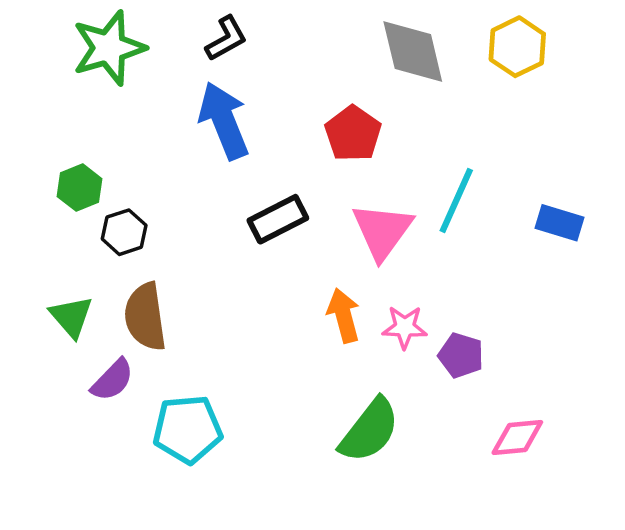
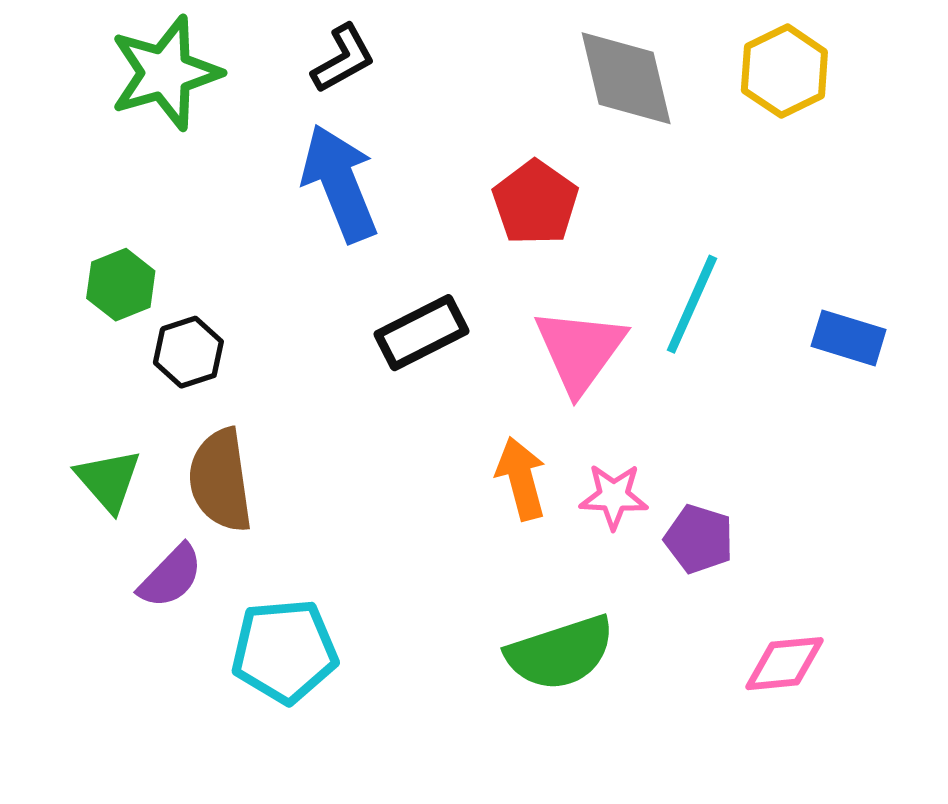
green semicircle: (369, 430) -> (560, 653), turned 34

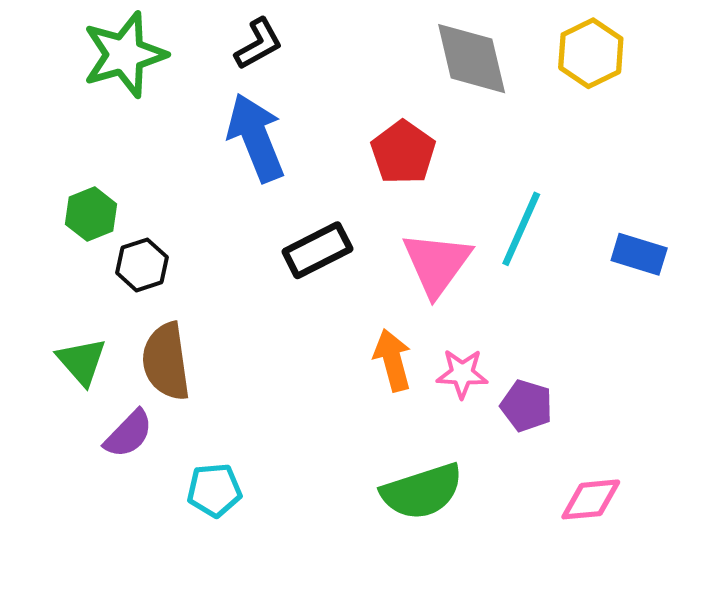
cyan pentagon: (285, 651) -> (214, 490), size x0.7

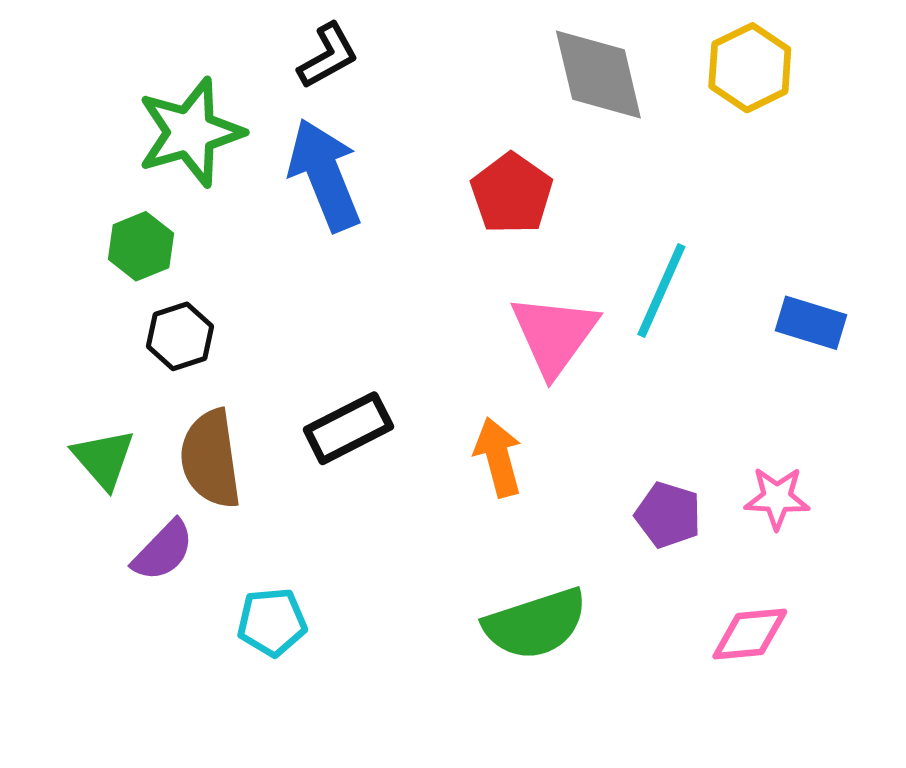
green star: (125, 55) -> (190, 132), moved
green hexagon: (91, 214) -> (141, 246), moved
black rectangle: (317, 250) -> (348, 428), moved
pink star: (462, 374) -> (777, 498), moved

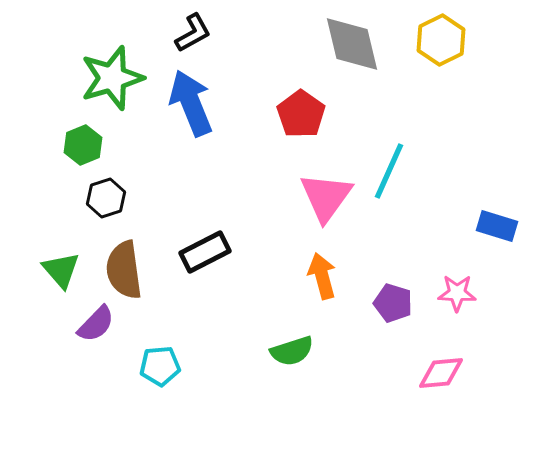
blue rectangle: (811, 323) -> (497, 226), moved
orange arrow: (498, 457) -> (322, 276), moved
green semicircle: (535, 624) -> (292, 351), moved, size x0.7

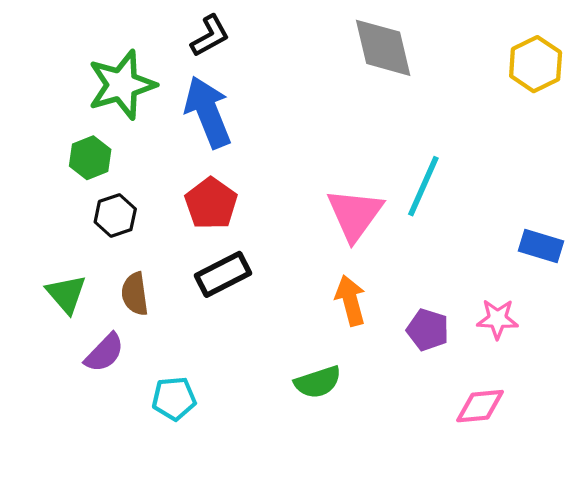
yellow hexagon: (441, 40) -> (536, 64), moved
red pentagon: (301, 114) -> (211, 204), moved
brown semicircle: (124, 270) -> (135, 294), size x0.7

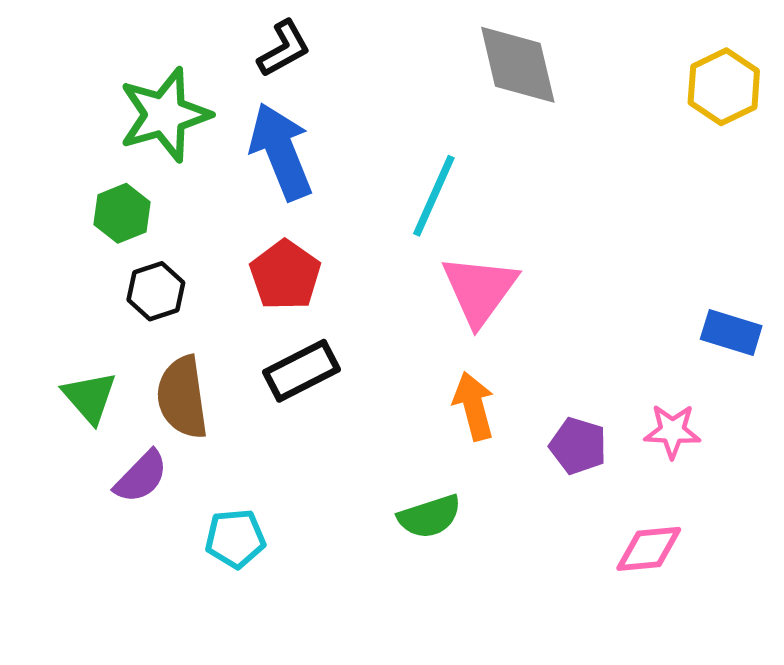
cyan line: (423, 186) -> (434, 196), moved
brown semicircle: (135, 294) -> (182, 397), size x1.4

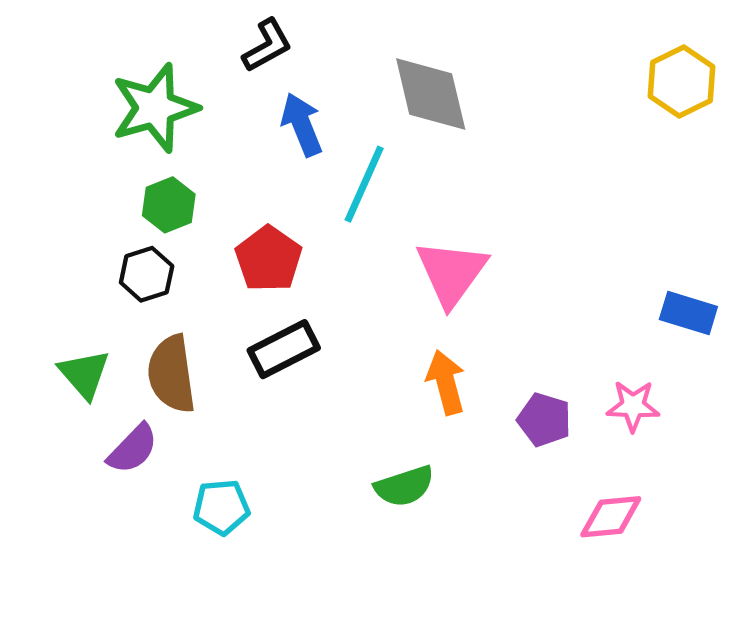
gray diamond: (518, 65) -> (431, 94), moved
blue arrow: (281, 152) -> (302, 125), moved, size x0.7
cyan line: (434, 196) -> (364, 184), moved
green hexagon: (122, 213) -> (169, 205), moved

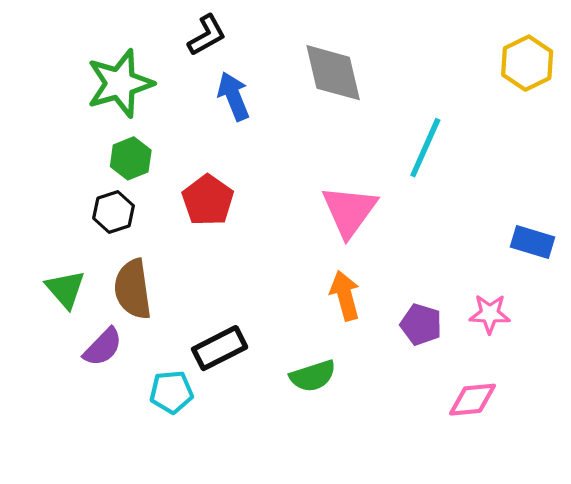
cyan line: (364, 184) -> (425, 148), moved
black rectangle: (284, 349) -> (220, 348), moved

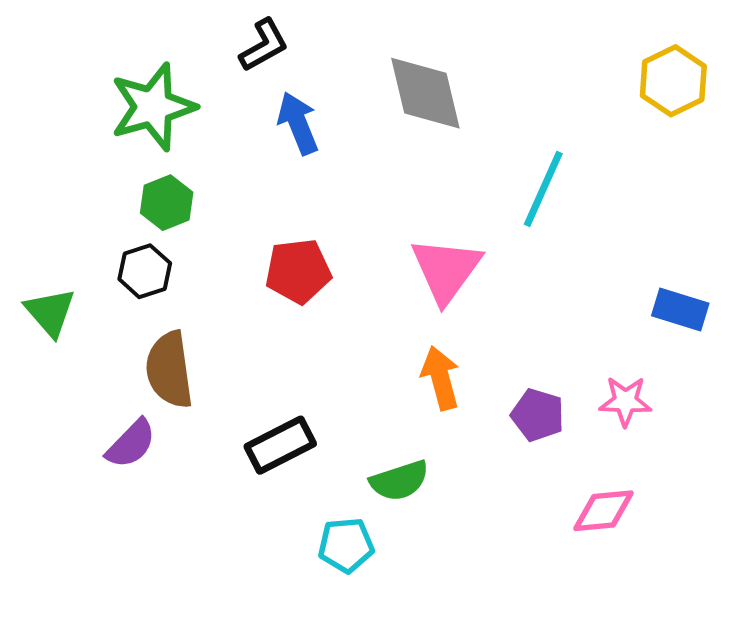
red pentagon: (208, 200) -> (298, 271), moved, turned 30
green triangle: (65, 289) -> (50, 312), moved
cyan pentagon: (171, 392) -> (346, 545), moved

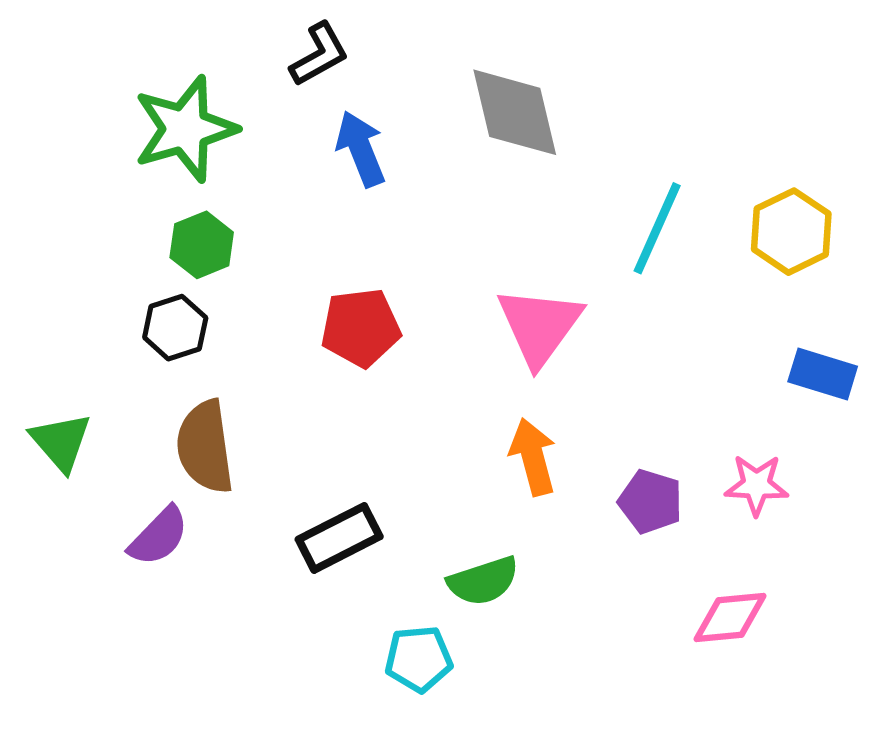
yellow hexagon: (673, 81) -> (791, 232), moved
green triangle: (50, 312) -> (61, 442), moved

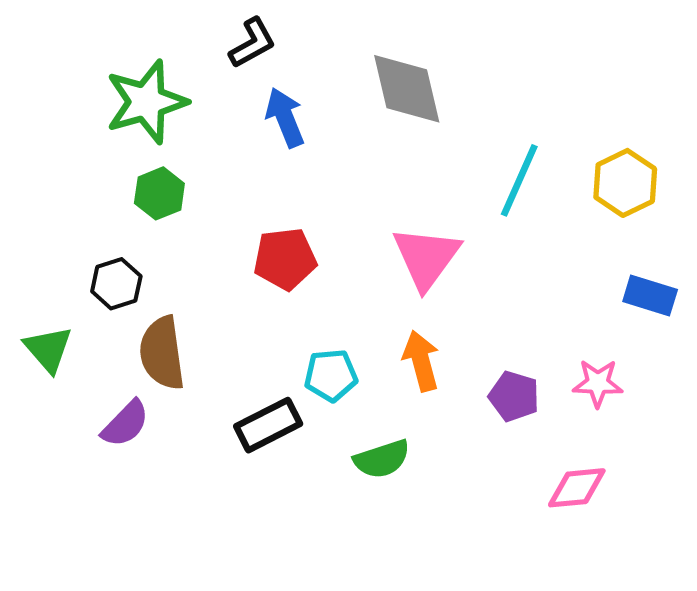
black hexagon: (175, 328) -> (116, 284), moved
cyan pentagon: (419, 659) -> (331, 375), moved

